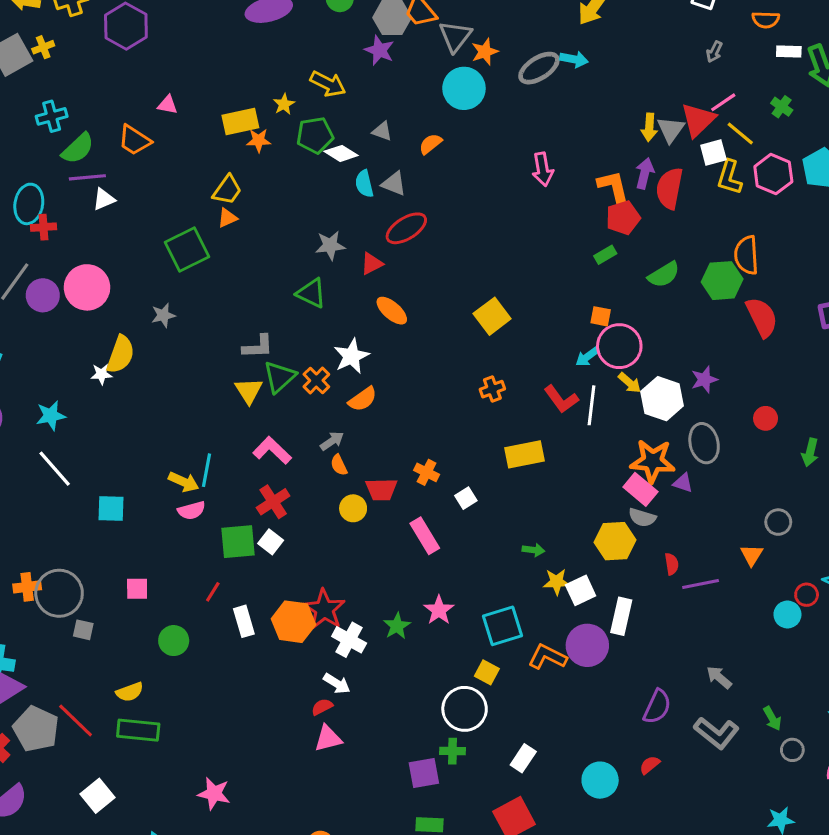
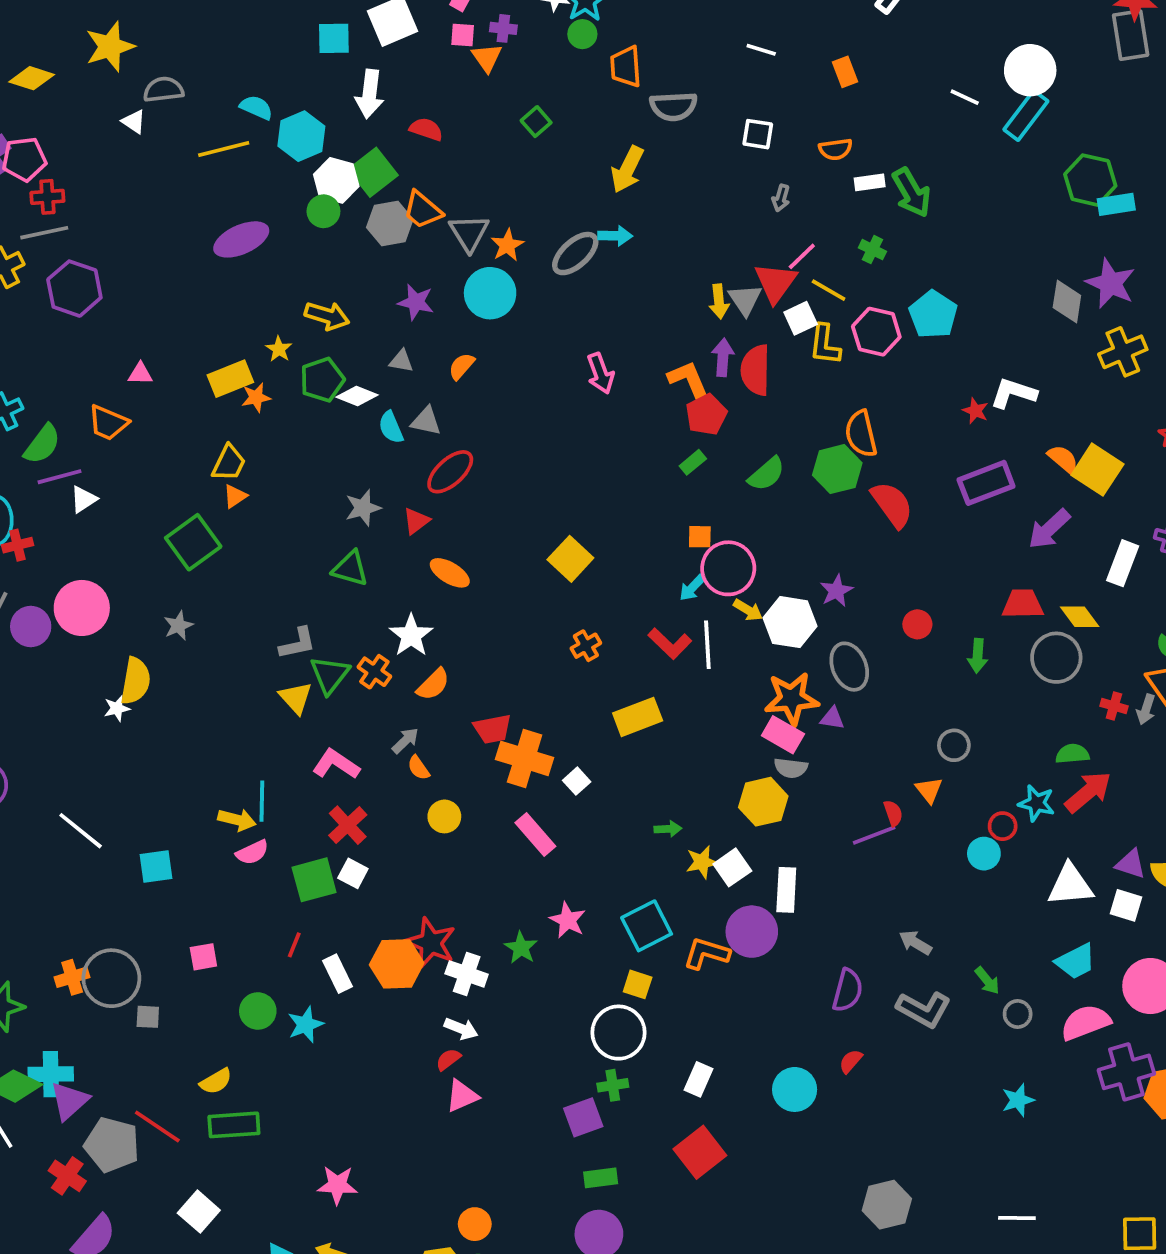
purple star: (379, 50) -> (416, 302), moved
cyan star: (51, 416) -> (305, 1025), moved
orange cross: (427, 472) -> (525, 758), size x1.8
red trapezoid: (381, 489) -> (493, 729), moved
red semicircle: (672, 564) -> (893, 813), moved

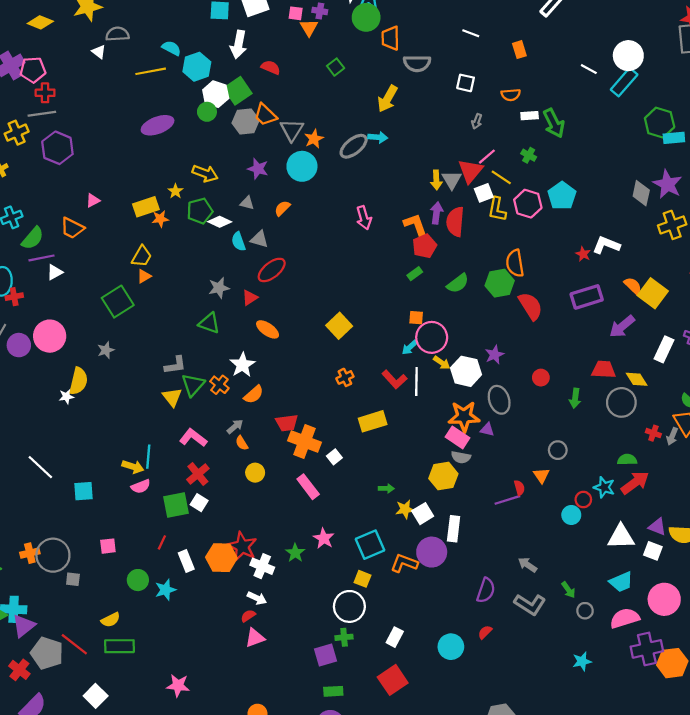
green circle: (582, 34) -> (366, 17), size x1.6
pink triangle: (140, 374) -> (93, 200), turned -32

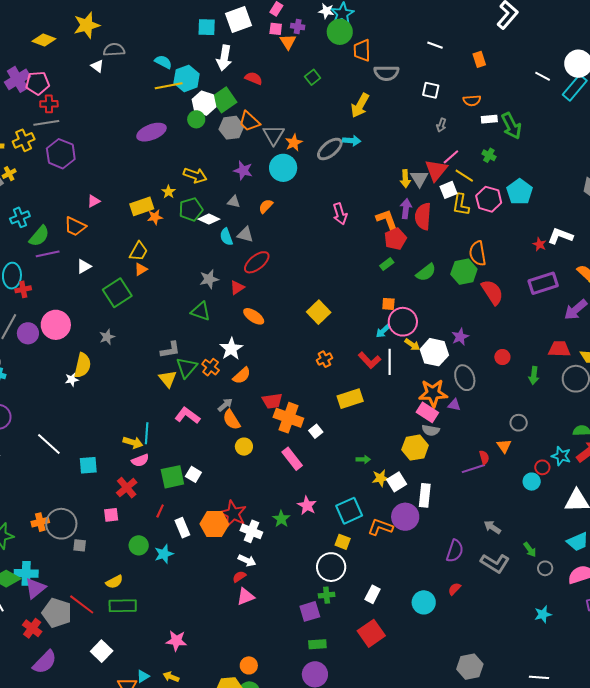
yellow line: (151, 71) -> (169, 86), moved
white triangle: (55, 272) -> (84, 266), moved
orange semicircle: (242, 443) -> (231, 420), size x1.5
red cross: (198, 474) -> (127, 488), moved

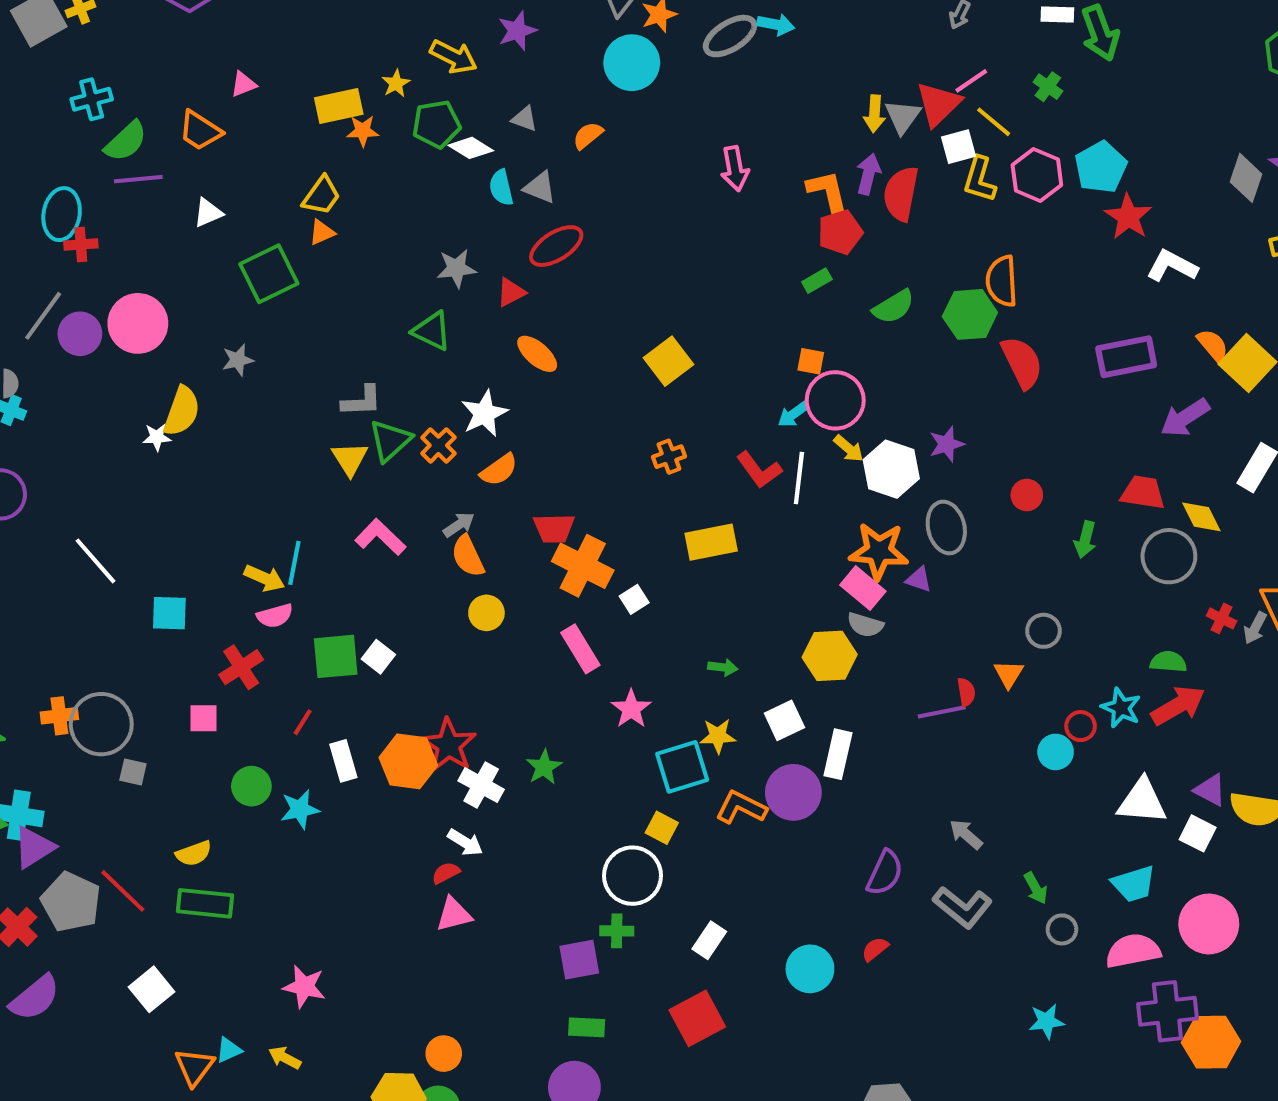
purple star: (243, 170) -> (517, 31), moved, turned 30
red star: (539, 244) -> (1128, 217), moved, size x1.6
yellow star: (381, 478) -> (718, 736), moved
pink star: (307, 505) -> (631, 709), moved

